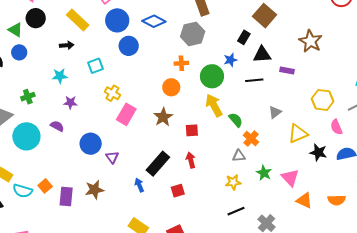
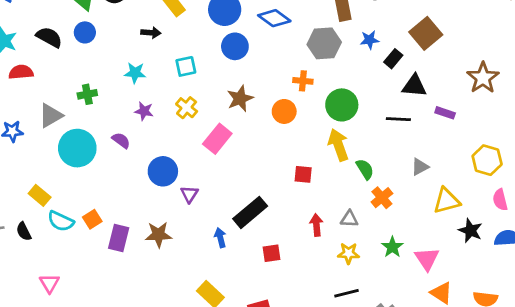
blue star: (230, 60) -> (370, 40), moved
yellow cross: (112, 93) -> (187, 108), moved
brown star: (163, 117) -> (240, 98), moved
gray triangle: (239, 156) -> (349, 219), moved
red arrow: (191, 160) -> (316, 225), moved

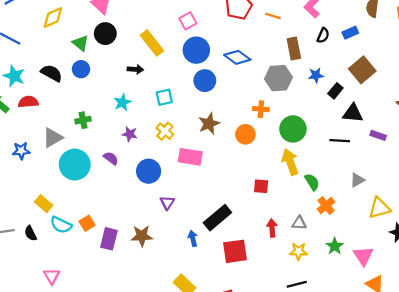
cyan star: (135, 73) -> (122, 102), turned -30
pink rectangle: (217, 139) -> (190, 157), turned 60
blue circle: (163, 171) -> (149, 171), moved
red square: (272, 253) -> (235, 251), size x1.6

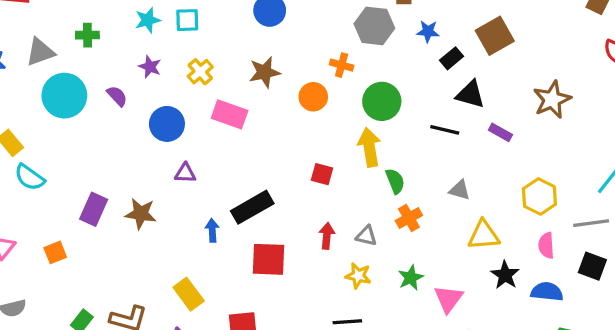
cyan square: (164, 97) -> (187, 20), moved
gray triangle: (357, 180) -> (460, 190), turned 35
purple triangle: (167, 203) -> (185, 173), turned 49
orange square: (87, 223) -> (55, 252), moved

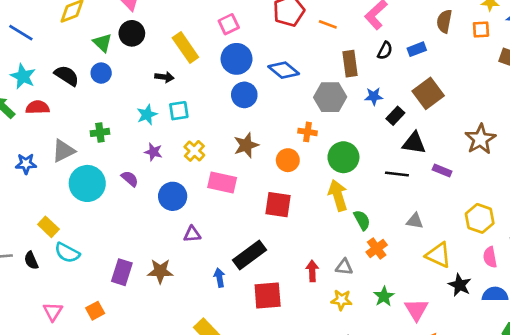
red square: (322, 174) -> (278, 205), moved, size x1.5
yellow triangle: (484, 235) -> (438, 255), turned 36

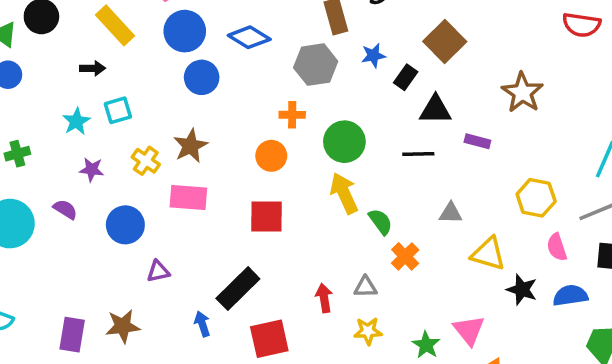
brown star: (246, 145) -> (190, 146), moved
green star: (384, 296) -> (426, 345), moved

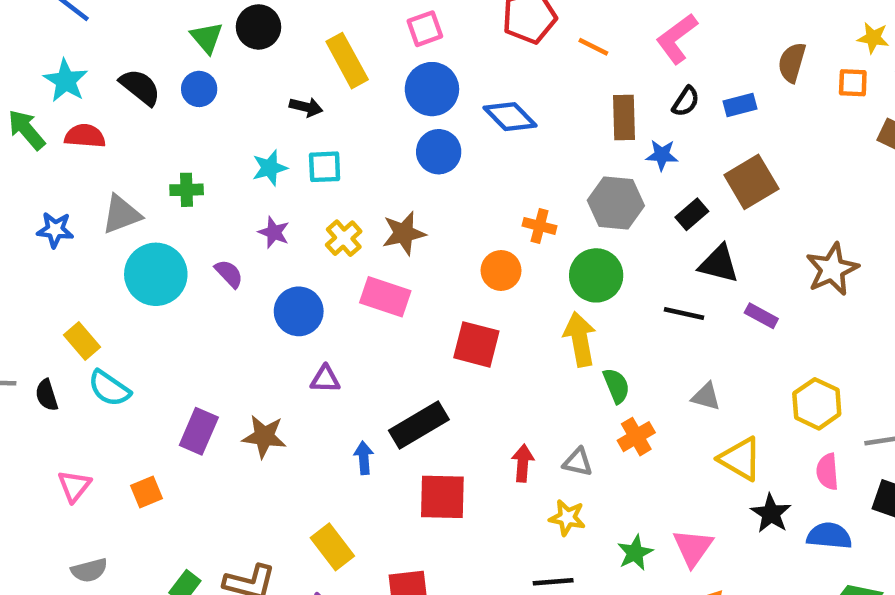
blue star: (373, 55) -> (662, 155), moved
gray hexagon: (316, 65) -> (616, 203), moved

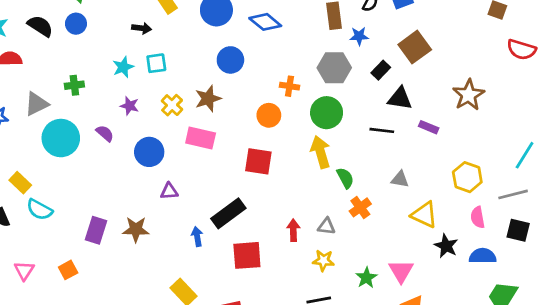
blue circle: (439, 152) -> (230, 60), moved

